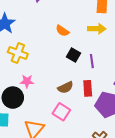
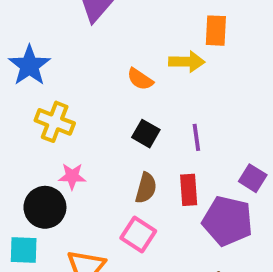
yellow arrow: (97, 29) -> (187, 62), moved
black square: (74, 55) -> (146, 134), moved
brown semicircle: (65, 87) -> (146, 188), turned -49

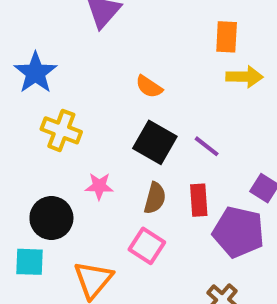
yellow arrow: (187, 62) -> (244, 77), moved
black square: (146, 134) -> (155, 142), size x1.5
purple line: (196, 137) -> (207, 146), turned -44
pink star: (72, 176) -> (99, 186), moved

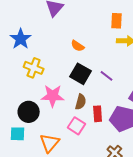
pink star: (99, 186) -> (53, 96), size x1.6
red rectangle: (199, 200) -> (98, 114), moved

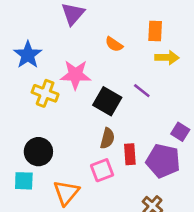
orange semicircle: (78, 46) -> (114, 44), moved
purple line: (107, 76) -> (142, 91), moved
pink star: (53, 96) -> (76, 75), moved
pink square: (77, 126) -> (102, 170), turned 36

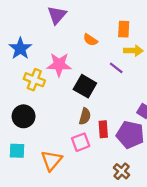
purple line: (142, 91) -> (116, 68), moved
black circle: (38, 152) -> (24, 116), moved

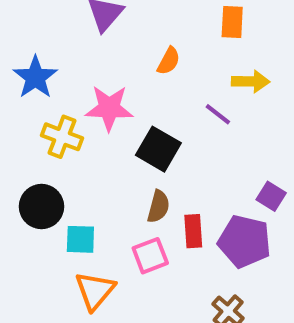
orange rectangle: (124, 29) -> (232, 22), moved
orange semicircle: (90, 40) -> (169, 61), turned -96
cyan square: (17, 151) -> (80, 239), moved

